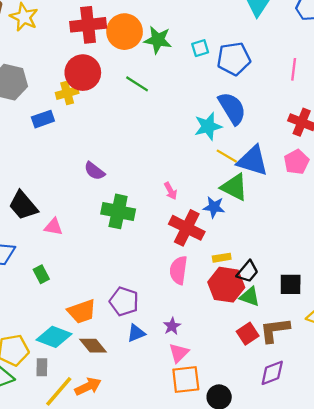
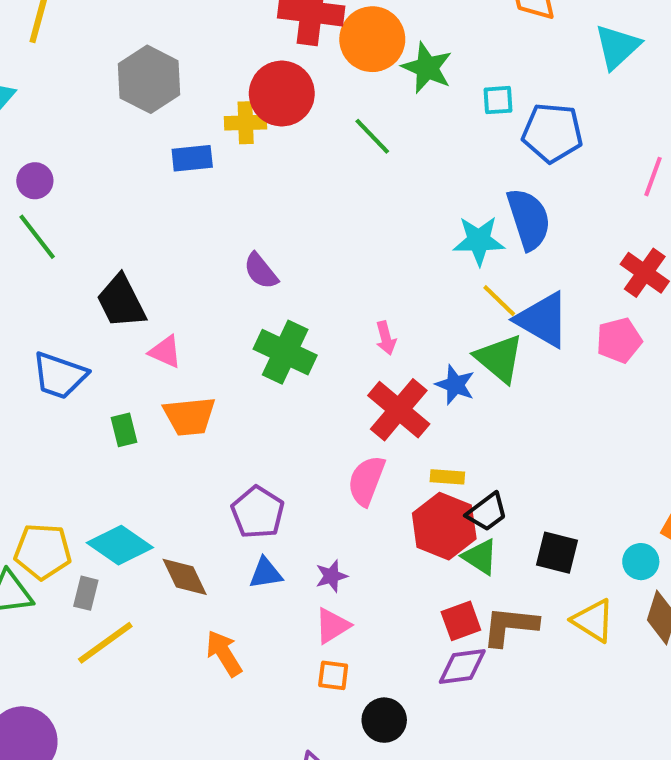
orange trapezoid: (82, 312) -> (189, 416), moved
purple diamond: (272, 373) -> (462, 666), moved
orange square: (186, 379) -> (333, 675), size x0.6
orange arrow: (88, 386) -> (224, 653), moved, turned -110

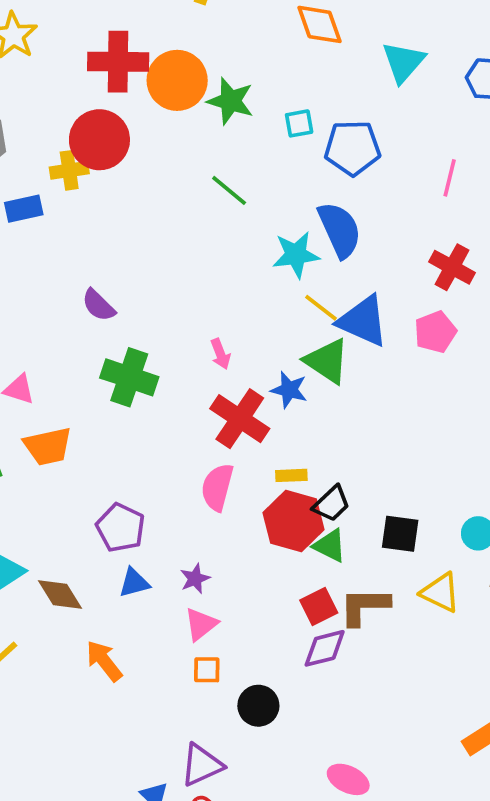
green line: (372, 136) -> (229, 190), moved

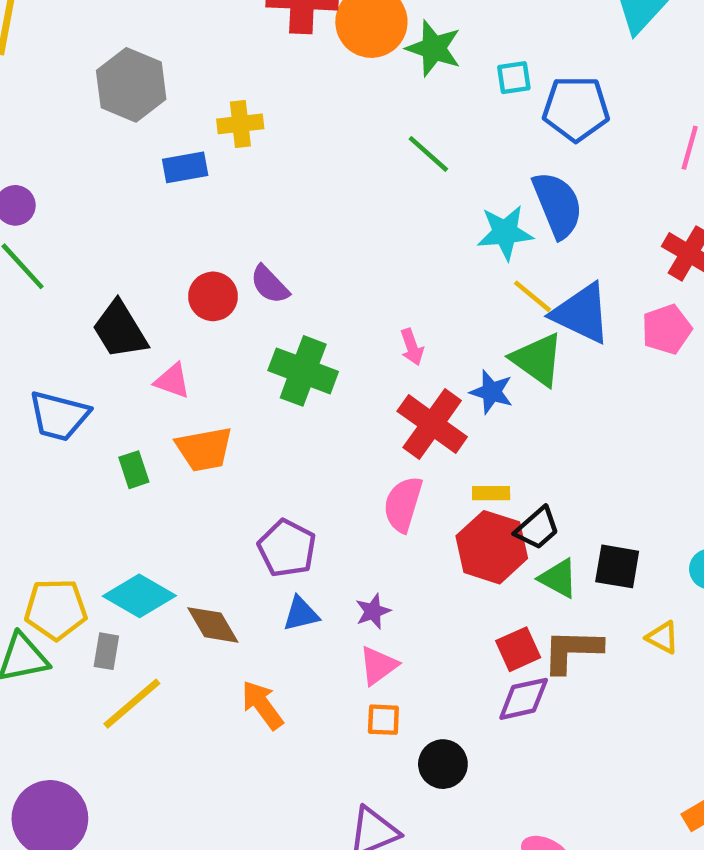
red circle: (99, 140) -> (213, 296), moved, size x0.7
green triangle: (330, 546) -> (558, 578), moved
yellow triangle: (440, 593) -> (662, 637), size x0.7

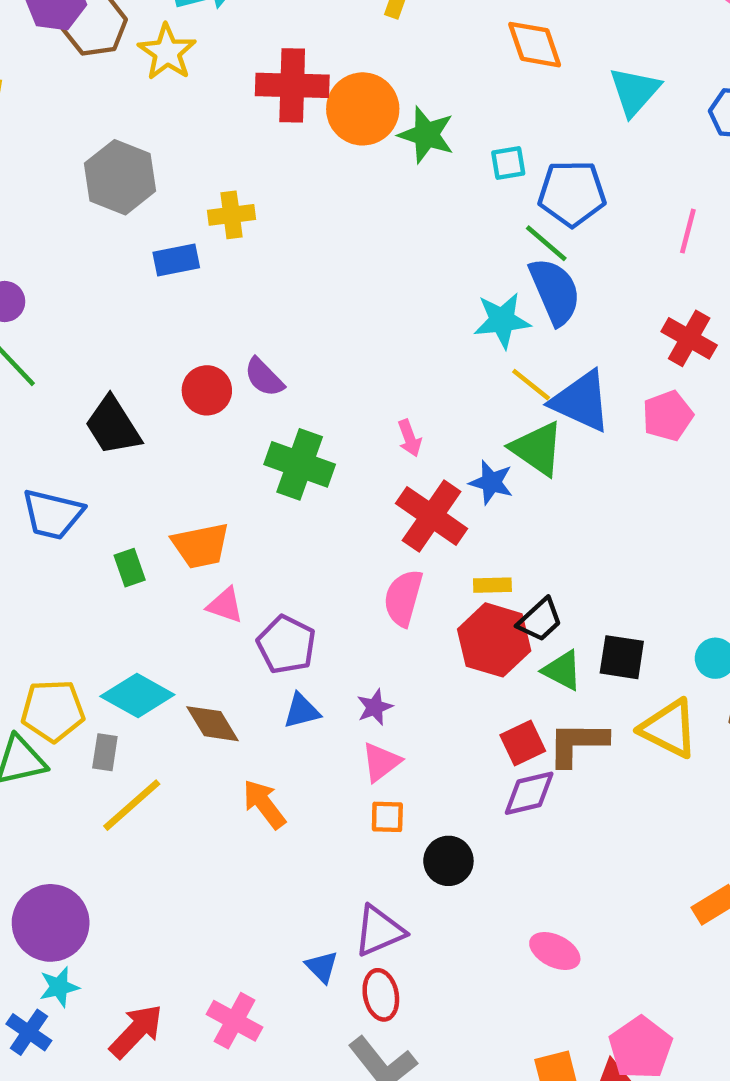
green line: (428, 154) -> (546, 243), moved
pink triangle: (172, 381) -> (225, 605), moved
yellow triangle: (662, 637) -> (669, 728), size x1.8

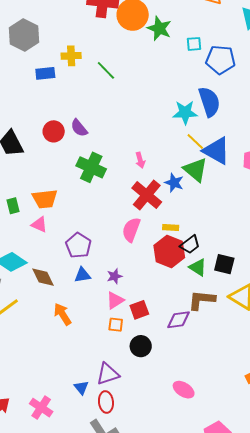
green line: (546, 243) -> (106, 70), moved
pink triangle: (225, 605) -> (39, 224), moved
red square: (523, 743) -> (139, 310), moved

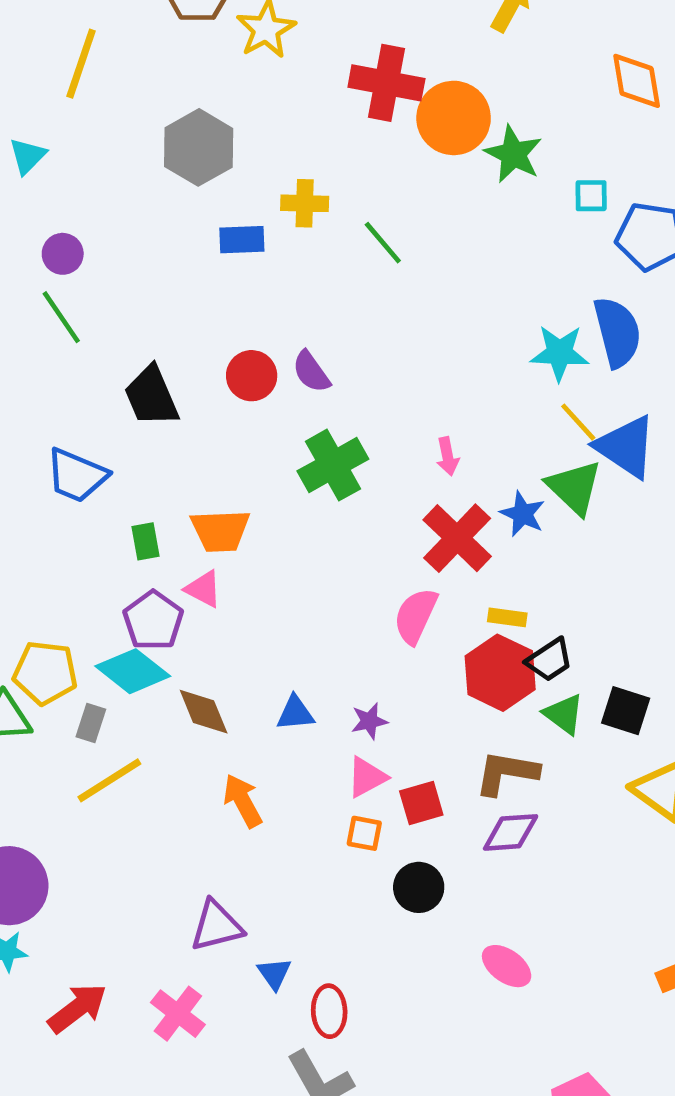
green cross: (91, 167) -> (333, 465), turned 32
purple pentagon: (78, 245) -> (153, 620), moved
brown L-shape: (202, 300) -> (507, 773), moved
purple triangle: (108, 374) -> (216, 926), moved
pink ellipse: (184, 390) -> (507, 966), moved

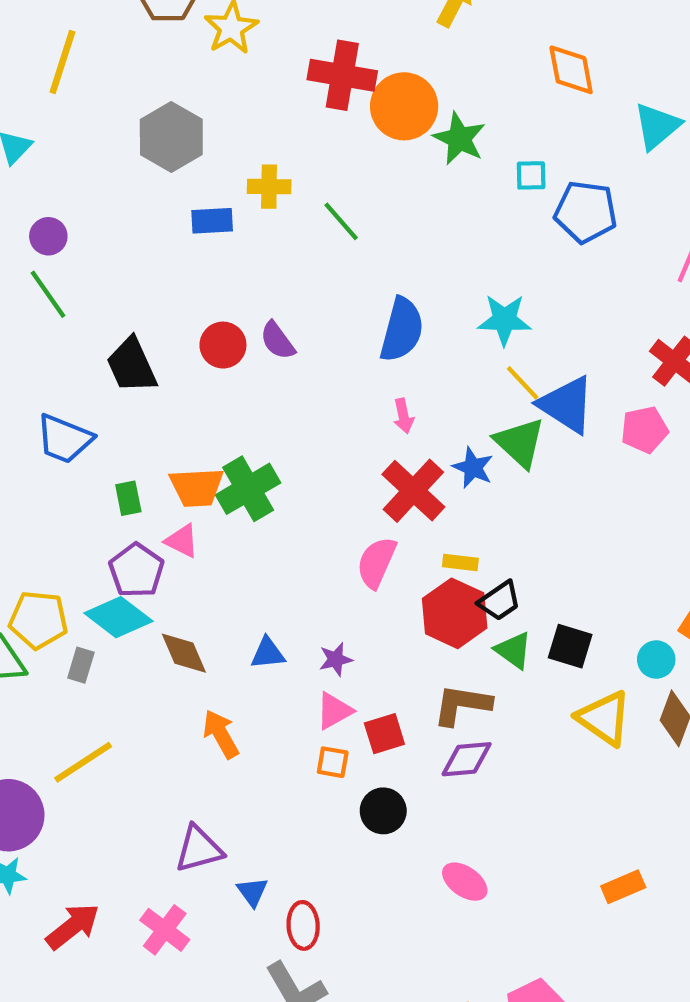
blue semicircle: (617, 332) -> (402, 330), moved, turned 30
green cross: (333, 465) -> (248, 489), moved
yellow line: (109, 780) -> (83, 762), moved

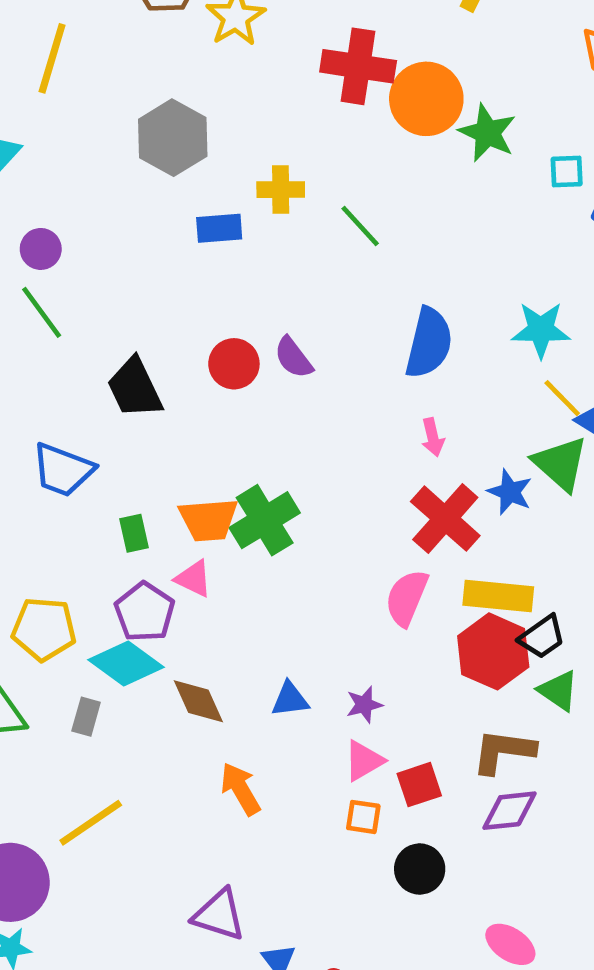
yellow rectangle: (460, 563) -> (498, 596), size x1.8
yellow pentagon: (38, 620) -> (44, 629), moved
purple triangle: (199, 849) -> (219, 915), turned 34

